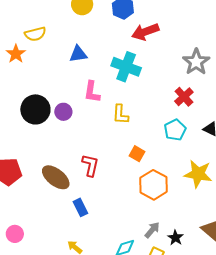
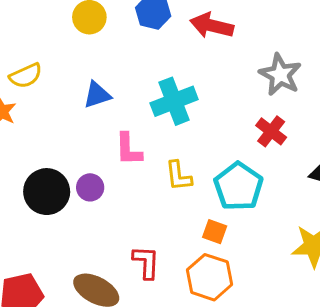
red arrow: (145, 32) -> (212, 26), moved, turned 44
cyan cross: (126, 67) -> (174, 101), turned -32
cyan pentagon: (175, 130) -> (238, 186), moved, size x1.4
orange hexagon: (153, 185) -> (209, 277), moved

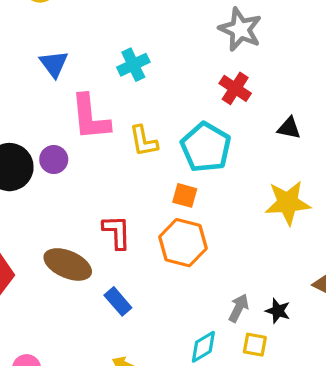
blue triangle: (97, 95) -> (54, 64), turned -44
cyan cross: (174, 101) -> (133, 65), size x0.7
pink L-shape: (128, 149) -> (90, 117), size x1.4

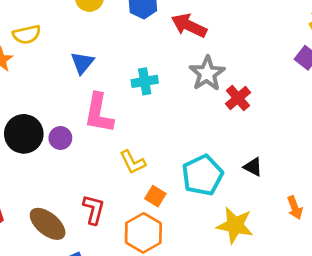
gray star: (240, 29) -> (207, 73), moved
red cross: (235, 88) -> (238, 98), moved
yellow L-shape: (143, 141) -> (133, 162), moved, turned -32
cyan pentagon: (206, 147) -> (203, 175), moved

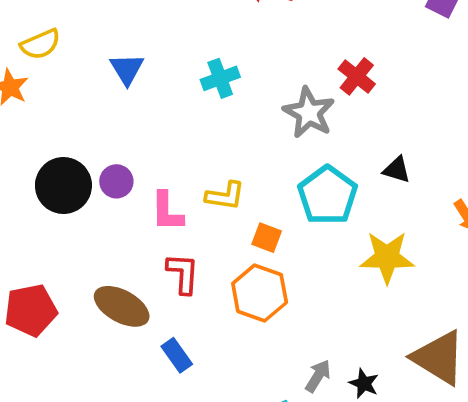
gray star: (207, 73) -> (309, 113), moved
pink L-shape: (99, 113) -> (167, 212), moved, size x0.7
yellow L-shape: (133, 162) -> (225, 196), turned -44

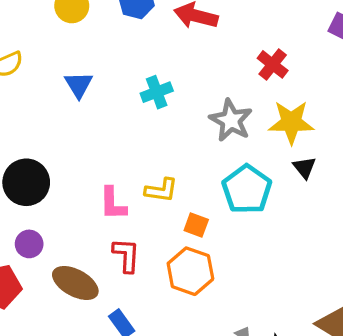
red cross: (357, 76) -> (273, 64), moved
black triangle: (397, 170) -> (304, 168), turned 35
purple circle: (116, 181) -> (29, 244), moved
yellow star: (387, 257) -> (291, 122), moved

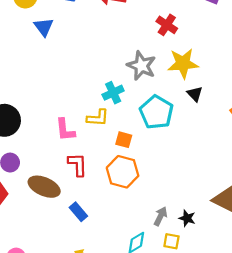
blue triangle: (79, 85) -> (44, 27), moved
cyan cross: (157, 92) -> (113, 93), moved

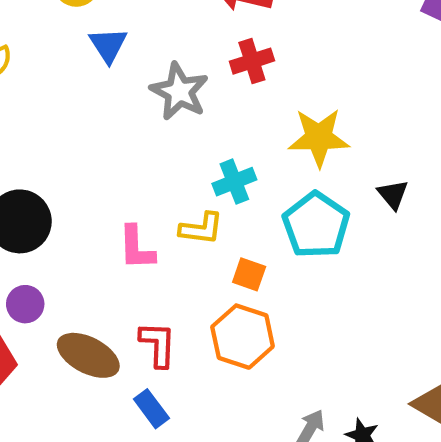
red cross: (167, 25) -> (252, 61), moved, turned 35
yellow star: (183, 63) -> (319, 138), moved
gray star: (141, 66) -> (179, 91), moved
red L-shape: (78, 165) -> (158, 344), moved

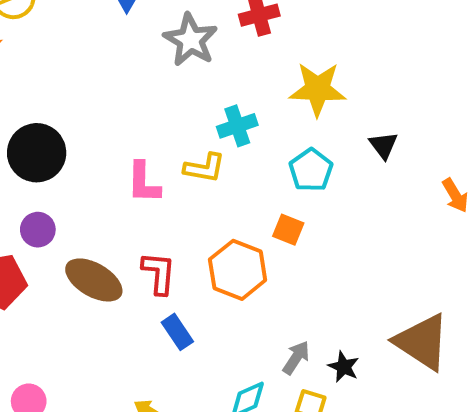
cyan pentagon: (316, 225) -> (311, 170), size x0.7
orange square: (249, 274) -> (288, 230), moved
blue rectangle: (151, 409) -> (177, 332), moved

